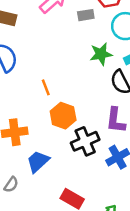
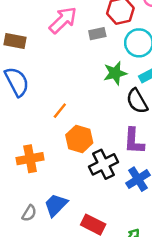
orange line: (46, 87) -> (60, 111), turned 63
blue trapezoid: (38, 161) -> (56, 205), moved

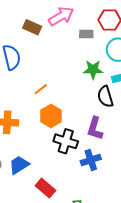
brown rectangle: (15, 41) -> (32, 27), moved
black cross: (103, 164) -> (66, 141), turned 30

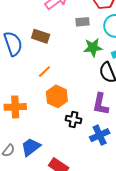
brown rectangle: (32, 27) -> (41, 36), moved
gray rectangle: (86, 34) -> (83, 22), moved
black cross: (66, 141) -> (74, 119), size x0.7

